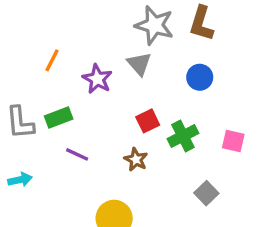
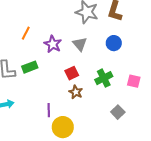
gray triangle: (139, 64) -> (80, 44), moved
red square: (148, 121) -> (72, 73), moved
purple line: (77, 154) -> (49, 110), moved, turned 64

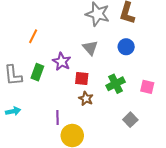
purple star: (53, 44) -> (62, 62), moved
green rectangle: (30, 67) -> (37, 72), turned -49
red square: (72, 73) -> (82, 78), turned 32

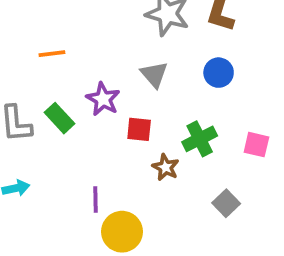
orange line: (33, 36) -> (52, 54), turned 56
green rectangle: (37, 72) -> (59, 118), turned -63
brown star: (86, 99) -> (166, 167), moved

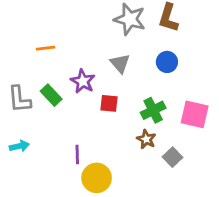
pink square: (256, 145) -> (195, 114), size x1.5
brown star: (166, 167) -> (146, 139), moved

